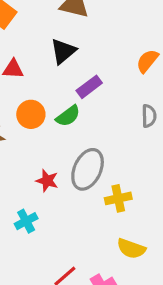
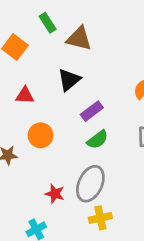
green semicircle: (68, 116) -> (98, 140), moved
yellow cross: (118, 198) -> (100, 218), moved

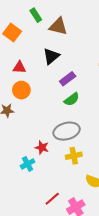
orange circle: (41, 135) -> (21, 90), moved
gray ellipse: (90, 184) -> (67, 131), turned 50
red star: (55, 194) -> (42, 148), moved

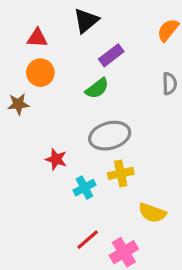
green semicircle: (72, 99) -> (97, 88), moved
red star: (42, 148) -> (56, 159), moved
cyan cross: (28, 164) -> (84, 188), moved

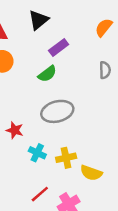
yellow cross: (121, 173) -> (66, 158), moved
cyan cross: (84, 188) -> (37, 153), turned -36

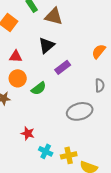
green semicircle: (47, 74) -> (39, 88), moved
gray ellipse: (57, 111) -> (80, 111), moved

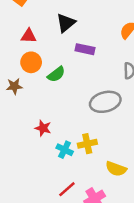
purple rectangle: (63, 67) -> (85, 49), turned 49
yellow cross: (69, 155) -> (87, 144), moved

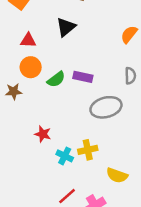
purple rectangle: (85, 49) -> (83, 77), moved

